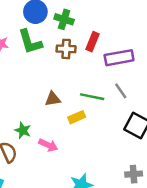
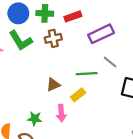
red rectangle: (92, 42) -> (73, 16), moved, turned 63
pink arrow: (48, 145) -> (61, 113), moved, turned 77

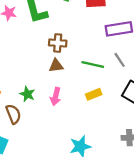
brown cross: (53, 38) -> (58, 43), moved
yellow rectangle: (78, 95) -> (94, 94), moved

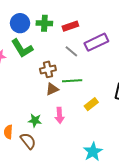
gray line: (120, 60) -> (71, 51), moved
green line: (93, 64) -> (72, 81), moved

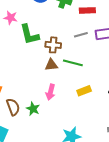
green L-shape: (22, 48) -> (29, 34), moved
gray line: (71, 51) -> (81, 35), turned -72
green star: (35, 120) -> (33, 109), moved

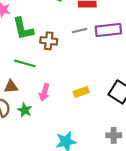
green line: (73, 63) -> (25, 63), moved
brown triangle: (51, 65) -> (11, 87), moved

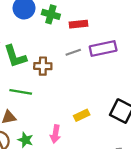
pink arrow: (44, 92) -> (55, 134), moved

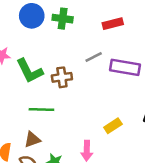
red rectangle: (79, 24) -> (113, 24), moved
purple rectangle: (103, 49) -> (125, 67), moved, turned 30

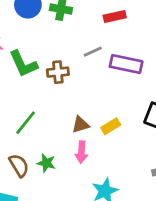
green line: (41, 110) -> (26, 123), moved, turned -55
brown triangle: (32, 140) -> (80, 125), moved

